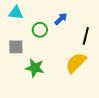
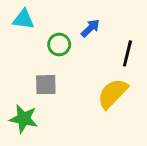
gray square: (16, 47) -> (46, 85), moved
green star: (35, 68) -> (24, 119), moved

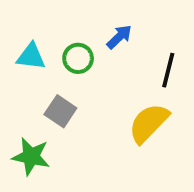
cyan triangle: (24, 19) -> (31, 56), moved
gray square: (46, 85) -> (60, 111), turned 35

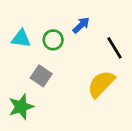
black line: (168, 70) -> (115, 48), turned -45
green star: (31, 156) -> (21, 107), turned -30

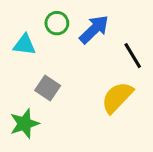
blue arrow: (81, 25) -> (94, 29), size x1.5
green circle: (53, 40) -> (57, 23), moved

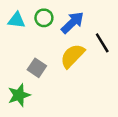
cyan triangle: (24, 45) -> (17, 20), moved
yellow semicircle: (117, 97) -> (72, 56), moved

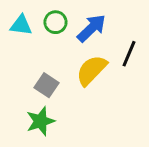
black line: (102, 43) -> (129, 54), turned 54
green star: (19, 95) -> (40, 121), moved

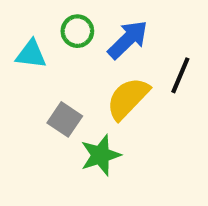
cyan triangle: (21, 25) -> (31, 54), moved
green star: (40, 121) -> (101, 155), moved

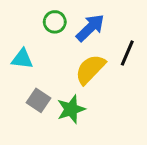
cyan triangle: (31, 54) -> (22, 59), moved
gray square: (65, 119) -> (38, 100), moved

